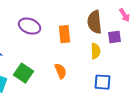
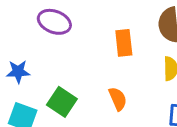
purple ellipse: (30, 26) -> (54, 22), moved

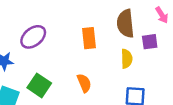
purple ellipse: (54, 22) -> (33, 37), moved, turned -60

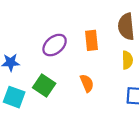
purple ellipse: (33, 37) -> (55, 45), moved

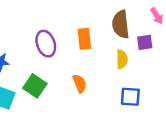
purple ellipse: (55, 45) -> (46, 44), turned -70

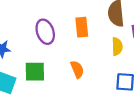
green square: (35, 86) -> (35, 72), turned -35

